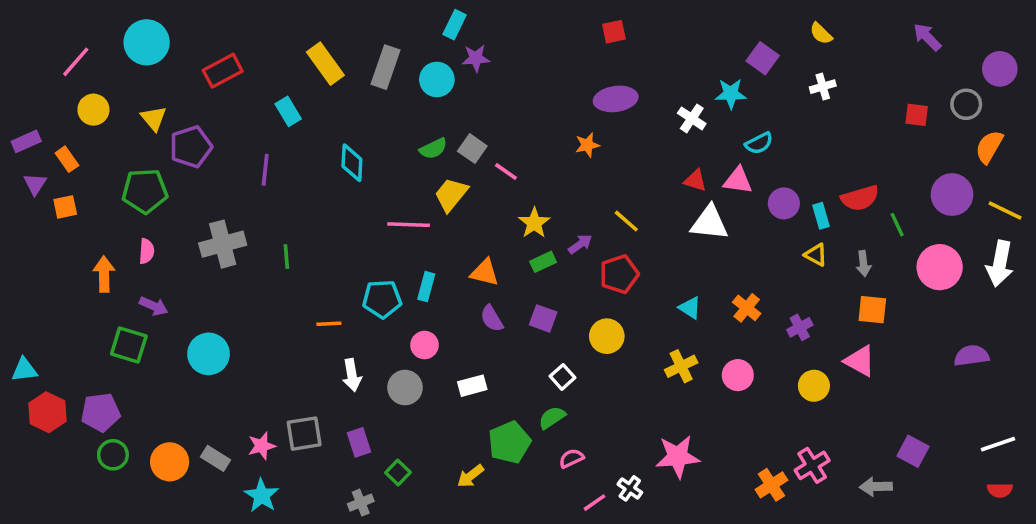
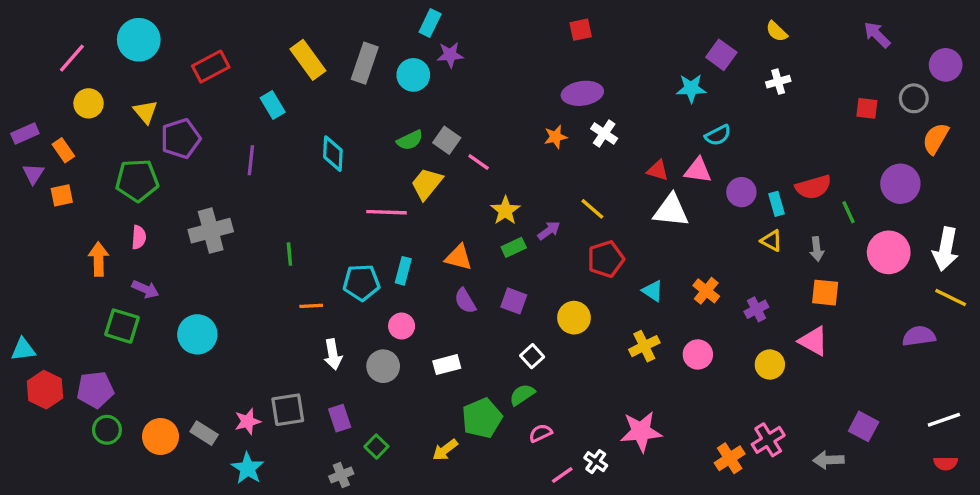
white cross: (692, 118) -> (604, 134), moved
yellow line: (1005, 210) -> (951, 298), moved
green line: (286, 257) -> (289, 254), moved
red pentagon: (619, 274) -> (606, 259), moved

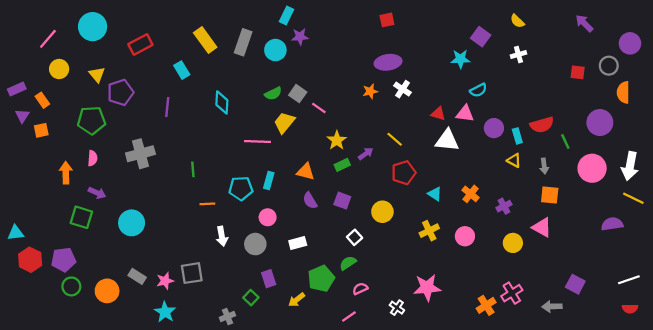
orange semicircle: (936, 139) -> (623, 92), turned -30
purple rectangle: (340, 418) -> (269, 279), moved
gray rectangle: (204, 433) -> (137, 276), moved
pink line: (562, 475) -> (349, 317), moved

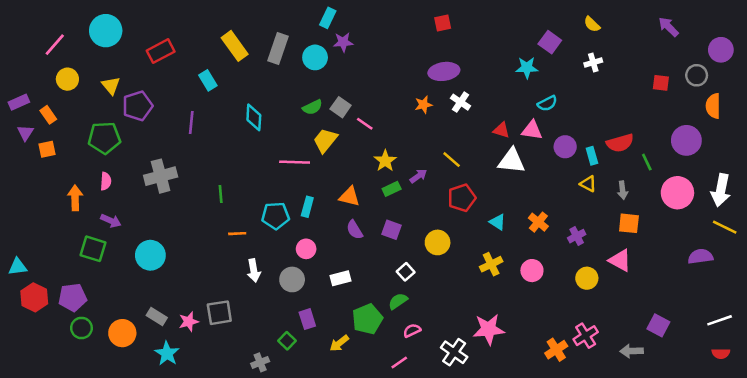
white cross: (397, 308) -> (454, 352), size x1.5
cyan star: (165, 312) -> (167, 354), moved

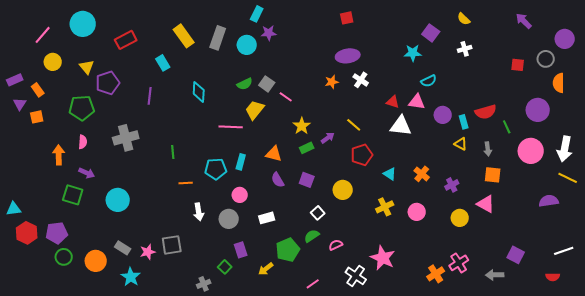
pink star: (489, 329) -> (383, 258), turned 30
pink semicircle: (412, 331) -> (336, 245), moved
red semicircle: (721, 354) -> (553, 277), moved

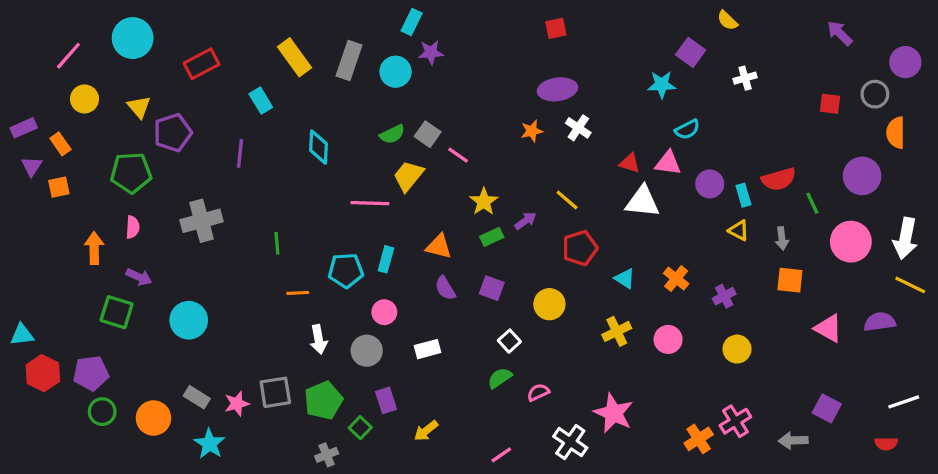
yellow semicircle: (464, 19) -> (727, 20), moved
pink triangle: (486, 204) -> (828, 328), moved
green pentagon: (288, 250) -> (323, 400), moved

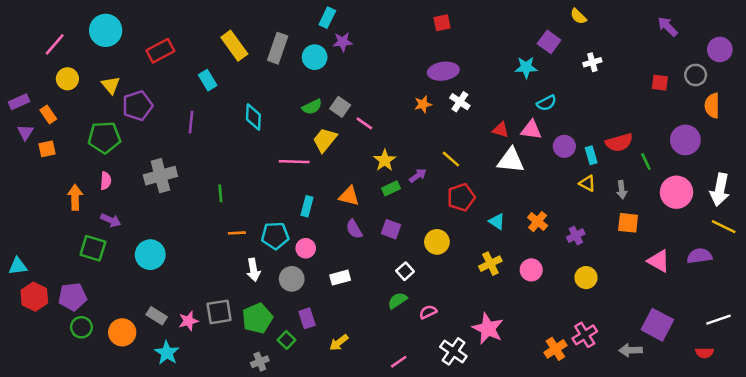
cyan pentagon: (346, 271) -> (275, 236), moved
purple square: (827, 408) -> (657, 325), size x1.4

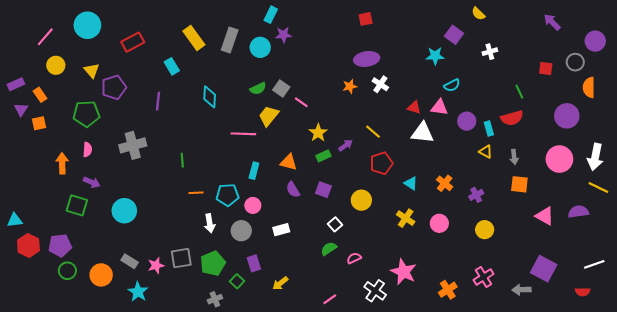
green line: (646, 162) -> (519, 92), moved
yellow cross: (490, 264) -> (406, 218), turned -30
orange cross: (555, 349) -> (448, 290), moved

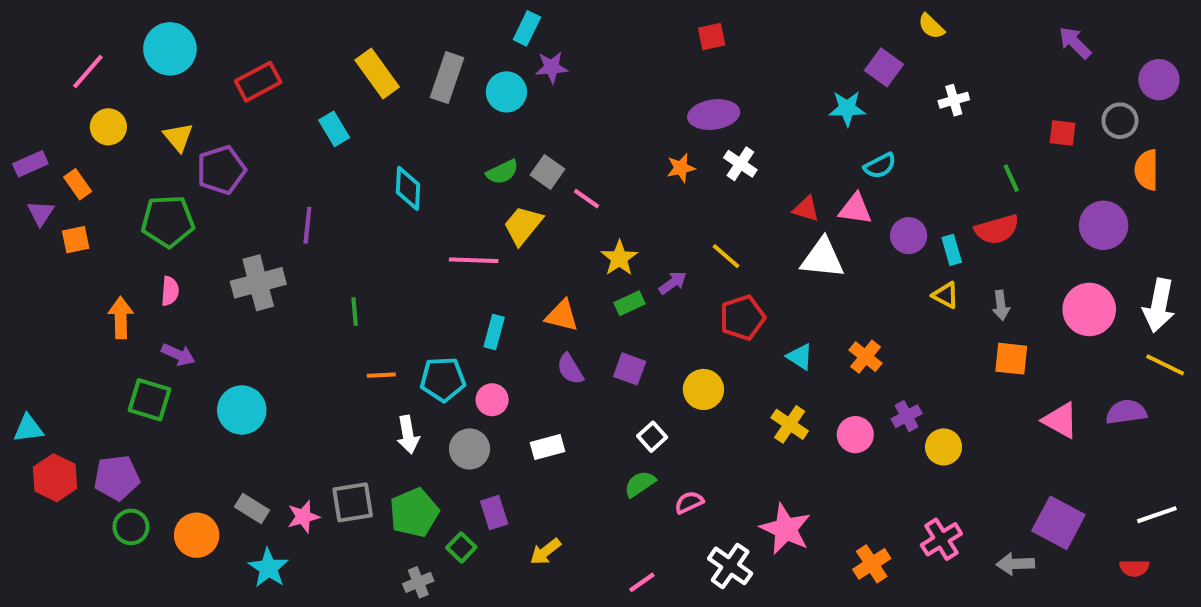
purple line: (158, 101) -> (307, 225), moved
purple cross: (476, 195) -> (907, 416), moved

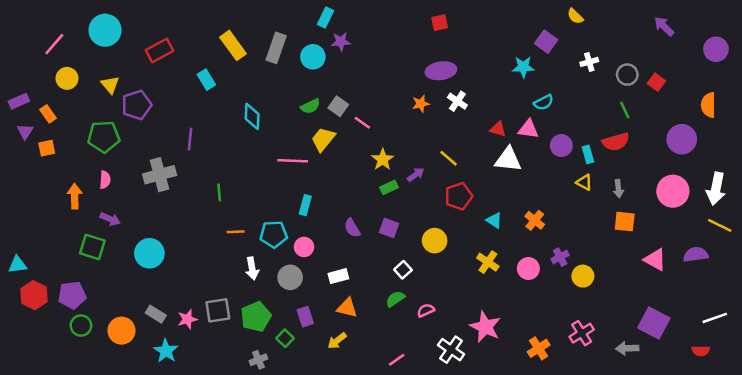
gray circle: (1120, 121) -> (627, 75), moved
red square: (1063, 133) -> (656, 82), turned 30
orange triangle: (562, 316) -> (347, 308), moved

